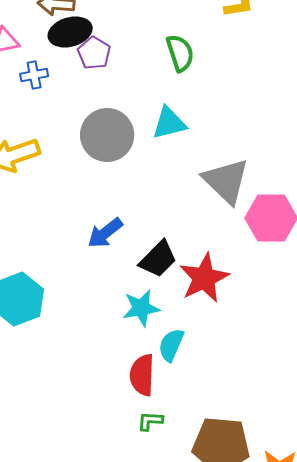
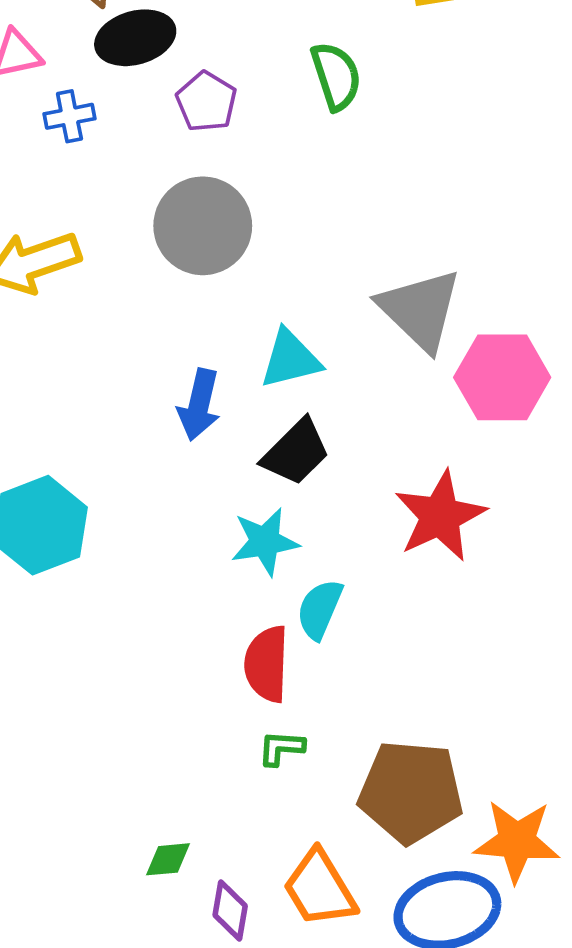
purple pentagon: (94, 53) -> (206, 102), moved
cyan triangle: (169, 123) -> (290, 359), moved
blue arrow: (105, 233) -> (199, 405), turned -39
red star: (204, 278) -> (440, 516), moved

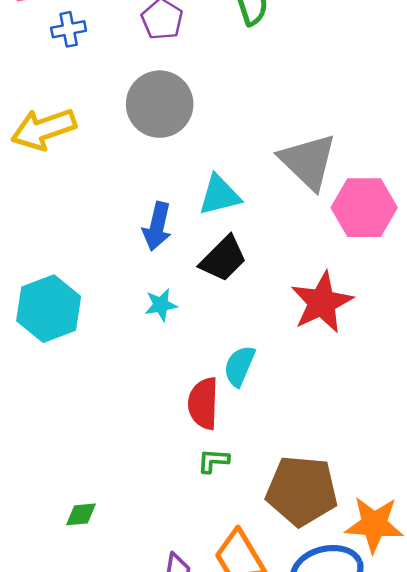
cyan star: (265, 542) -> (161, 305), moved, size x0.7
green diamond: (168, 859) -> (81, 514), moved

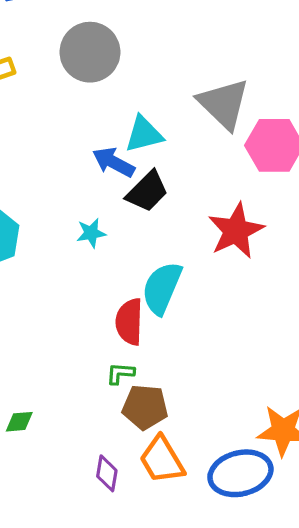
blue arrow: (157, 226) -> (114, 162), moved, turned 105
cyan semicircle: (239, 366) -> (162, 288), size x1.4
green L-shape: (213, 461) -> (120, 373), moved
brown pentagon: (302, 491) -> (145, 407), moved, size x0.7

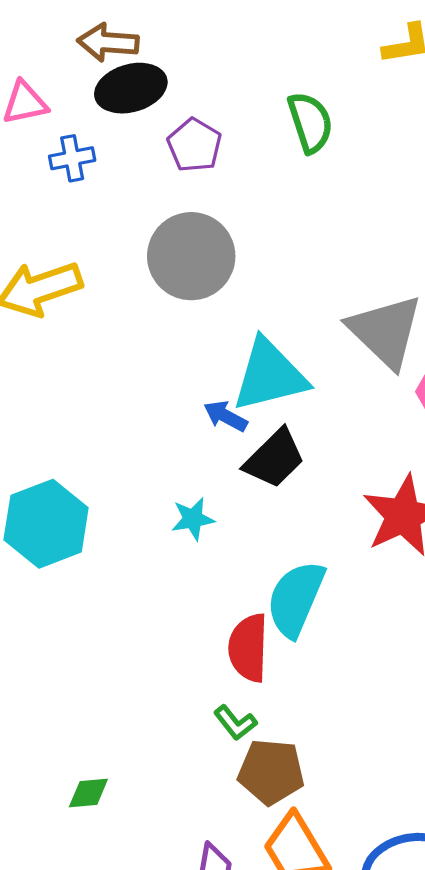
cyan triangle: (144, 134) -> (270, 375), size x1.4
blue arrow: (114, 162) -> (225, 416), size x0.7
green L-shape: (120, 373) -> (235, 723), turned -132

